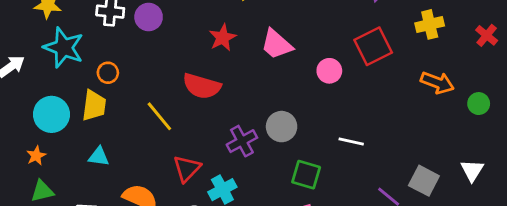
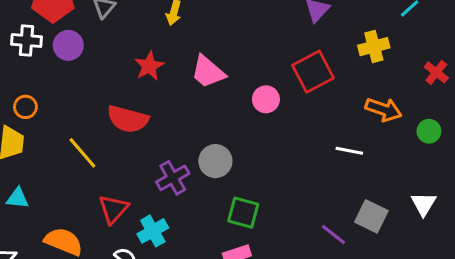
red cross: (487, 35) -> (436, 72), moved
white line: (351, 142) -> (349, 151), moved

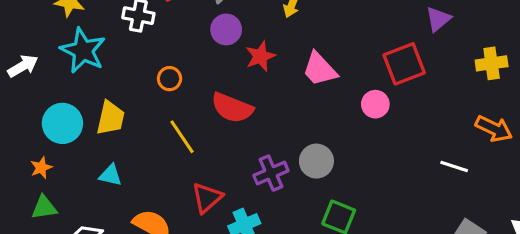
purple circle: (68, 45) -> (226, 29), moved
red square: (313, 72) -> (404, 64), moved
orange circle: (25, 107) -> (170, 79), moved

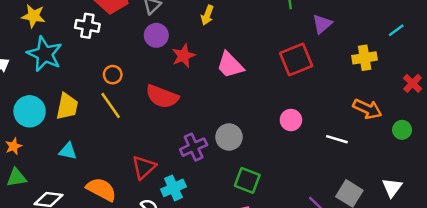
pink circle: (375, 104) -> (291, 120), moved
yellow line: (182, 137) -> (111, 106), moved

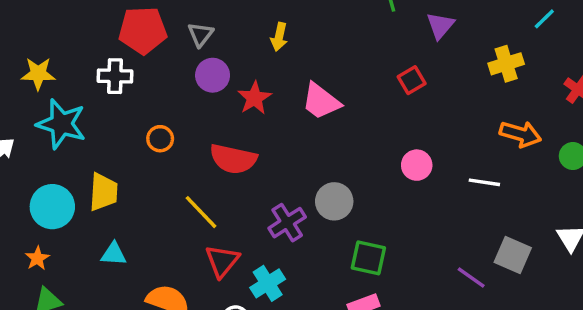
red square: (296, 60) -> (412, 80), size x0.6
yellow line: (111, 106) -> (201, 212), moved

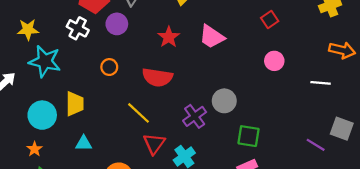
purple circle: (213, 75) -> (117, 24), moved
white cross: (115, 76) -> (78, 28), turned 30
pink circle: (417, 165) -> (274, 61), moved

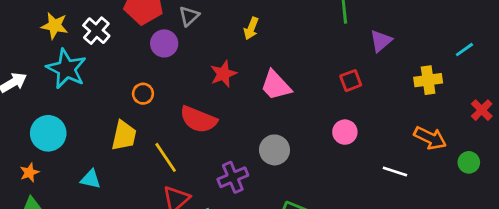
white cross: (78, 28) -> (96, 31), moved
gray circle: (224, 101) -> (274, 150), moved
yellow trapezoid: (75, 104) -> (124, 136), moved

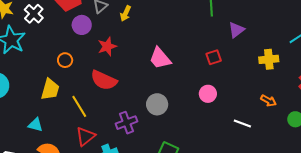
yellow arrow: (251, 28) -> (126, 14), moved
red star: (223, 74) -> (107, 46), moved
orange arrow: (430, 138) -> (269, 101), size x0.7
cyan triangle: (91, 179) -> (35, 125), moved

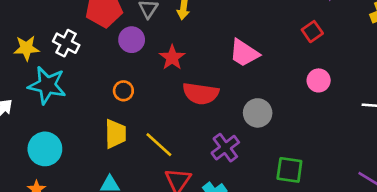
red semicircle: (104, 80) -> (201, 94), moved

